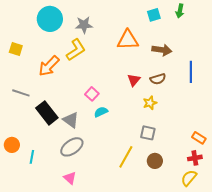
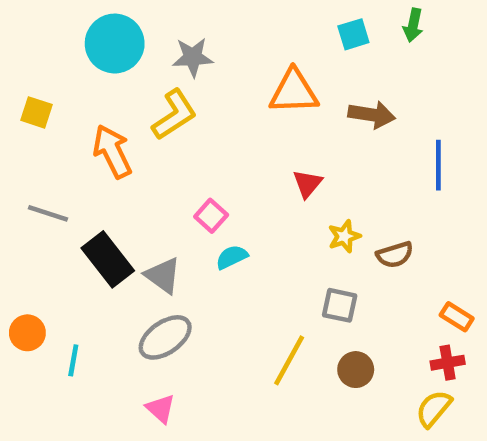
orange arrow: (49, 66) -> (112, 151), turned 110
brown semicircle: (158, 79) -> (395, 255), moved

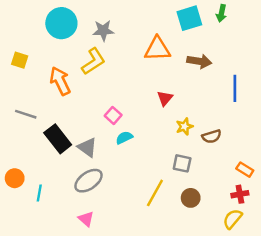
cyan square: (353, 34) -> (189, 18), size x1.5

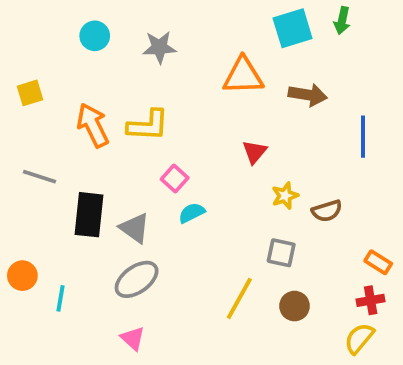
cyan circle: (61, 23) -> (95, 36), size x0.6
yellow square: (20, 60) -> (30, 93), turned -35
yellow L-shape: (93, 61) -> (148, 125), moved, turned 36
black rectangle: (58, 139) -> (89, 215), turned 44

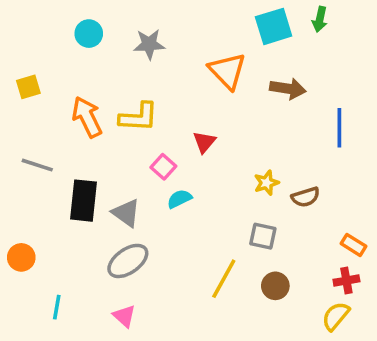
orange triangle: (243, 76) -> (227, 71), turned 48
red triangle: (255, 152) -> (204, 142), moved
cyan line: (60, 298) -> (57, 307), moved

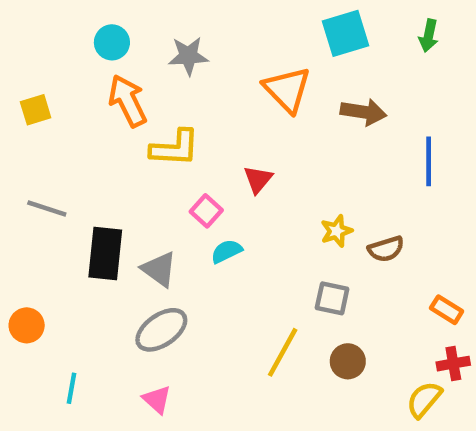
green arrow: (320, 19) -> (429, 36), moved
orange arrow: (87, 117) -> (128, 101), moved
red cross: (346, 281) -> (453, 364), moved

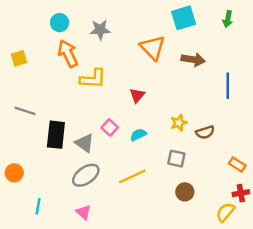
pink square: (206, 211) -> (110, 128), moved
cyan semicircle: (226, 251) -> (138, 135), moved
yellow line: (283, 352) -> (132, 176), moved, turned 36

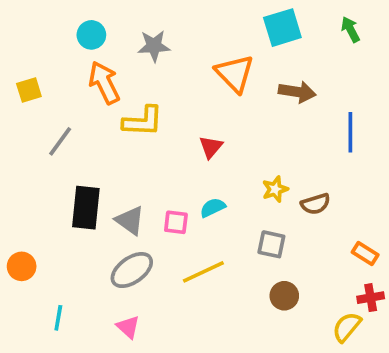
green arrow: (228, 19) -> (350, 29), turned 140
gray line: (25, 111) -> (60, 141), moved, turned -72
pink square: (110, 128) -> (176, 222), moved, turned -35

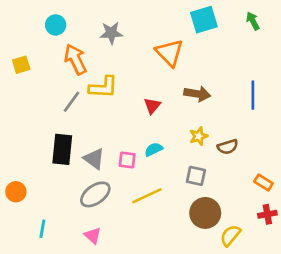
cyan circle: (91, 35) -> (56, 25), moved
brown arrow: (297, 92) -> (197, 94), moved
gray line: (60, 141) -> (71, 102), moved
brown circle: (284, 296) -> (205, 213), size x1.5
yellow semicircle: (347, 327) -> (230, 235), moved

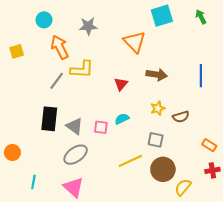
yellow line: (147, 196) -> (130, 161), moved
pink triangle: (93, 235) -> (73, 187), size x1.5

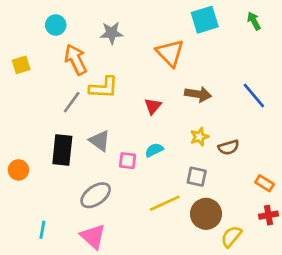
blue line: (201, 76) -> (254, 95), turned -40
gray triangle: (75, 126) -> (100, 141), moved
orange circle: (12, 153) -> (18, 170), moved

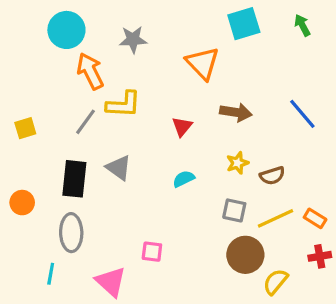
cyan circle: (56, 25) -> (66, 30), size x1.5
yellow square: (21, 65) -> (25, 128), moved
pink square: (128, 161) -> (152, 252), moved
gray ellipse: (96, 195) -> (71, 233), moved, turned -56
yellow line: (165, 203) -> (275, 218), moved

